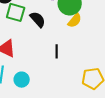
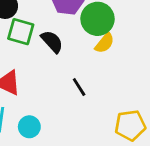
black line: (57, 51) -> (79, 87), turned -32

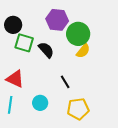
yellow pentagon: (130, 125) -> (78, 109), moved
cyan circle: (29, 127) -> (40, 103), moved

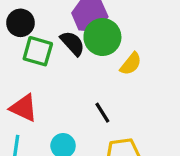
green circle: (78, 34) -> (102, 37), moved
black semicircle: (46, 50) -> (72, 43), moved

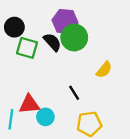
yellow semicircle: (131, 64) -> (104, 70), moved
red triangle: (24, 108) -> (29, 104), moved, turned -30

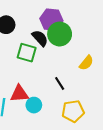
green square: (27, 48) -> (27, 53), moved

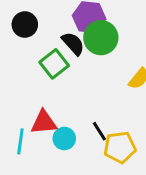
green square: (27, 53) -> (54, 64), turned 36
black line: (60, 83) -> (99, 131), moved

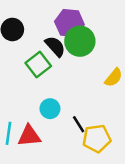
red triangle: (44, 122) -> (29, 136), moved
cyan circle: (64, 138) -> (50, 109), moved

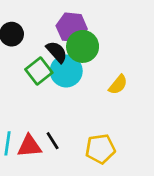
cyan circle: (50, 109) -> (66, 71), moved, size x1.5
black line: (79, 124) -> (53, 141), moved

